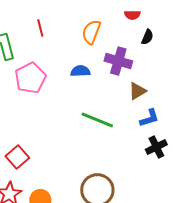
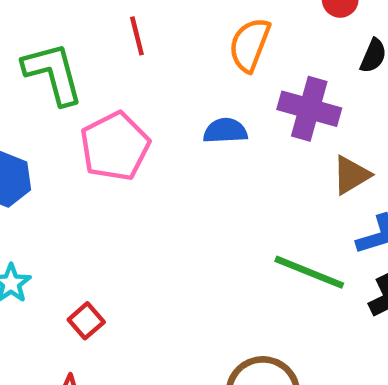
green line: (97, 120) -> (309, 272), moved
red square: (17, 157) -> (86, 321), size x0.7

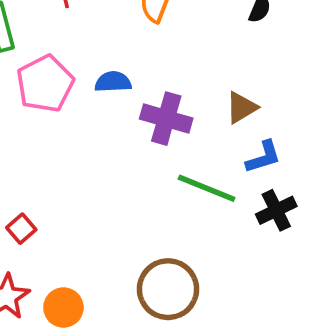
purple cross: (309, 109) -> (166, 119), moved
blue semicircle: (225, 131) -> (113, 82), moved

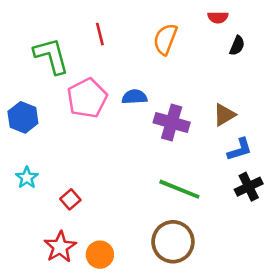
green line: (207, 188) -> (179, 189), moved

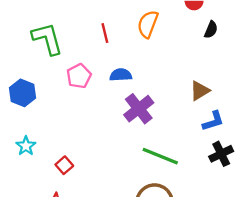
red line: (100, 34) -> (105, 33), moved
pink pentagon: (87, 98) -> (79, 76), size x0.7
purple cross: (172, 123) -> (139, 109), moved, turned 36

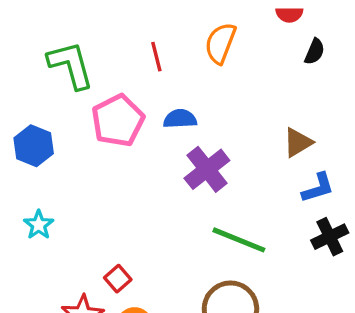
pink pentagon: (79, 76) -> (118, 121), size x1.4
red square: (64, 165) -> (118, 279), moved

